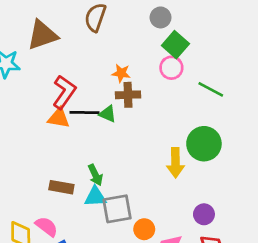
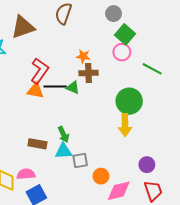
green circle: (204, 144) -> (129, 101), moved
gray square: (117, 209) -> (80, 160), size x0.7
pink semicircle: (46, 227) -> (26, 174), turned -42

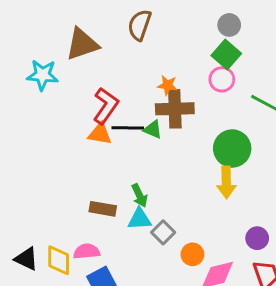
gray circle: (114, 14) -> (229, 25), moved
brown cross: (88, 73) -> (175, 109), size x1.4
gray square: (80, 160) -> (163, 232), turned -35

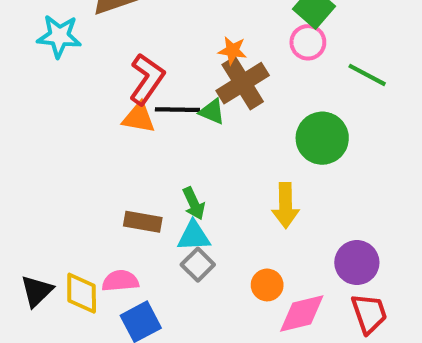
brown cross: (175, 109) -> (243, 83), turned -30
yellow arrow: (226, 182) -> (285, 205), moved
gray square: (163, 232) -> (198, 265), moved
purple circle: (257, 238) -> (357, 263), size x1.4
black triangle: (26, 259) -> (37, 291), turned 50

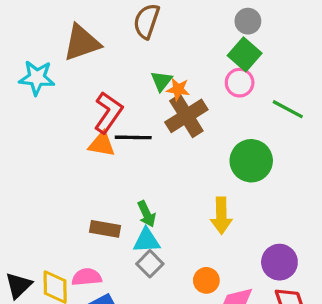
green triangle: (212, 112) -> (161, 81), moved, turned 45

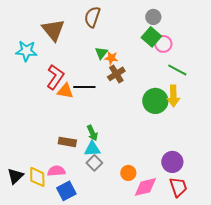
brown triangle: (82, 43) -> (53, 30), turned -50
pink circle: (240, 83) -> (163, 44), moved
red L-shape: (108, 113) -> (55, 77), moved
brown cross: (186, 116) -> (116, 74), size x0.7
yellow arrow: (221, 216) -> (173, 96), moved

